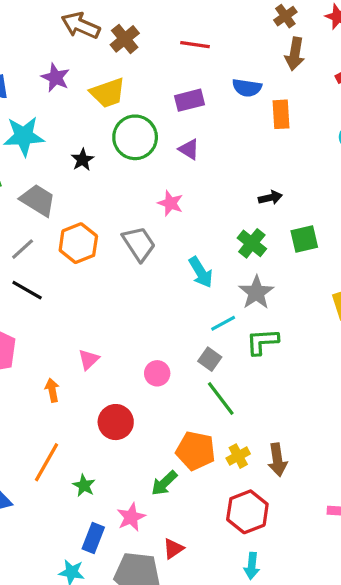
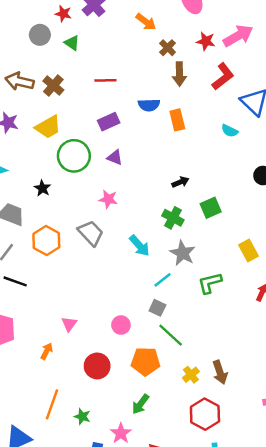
black star: (82, 160) -> (42, 188), moved
green L-shape: (262, 342) -> (210, 283), moved
orange arrow: (52, 390) -> (47, 351), turned 49
orange pentagon: (196, 451) -> (146, 361), moved

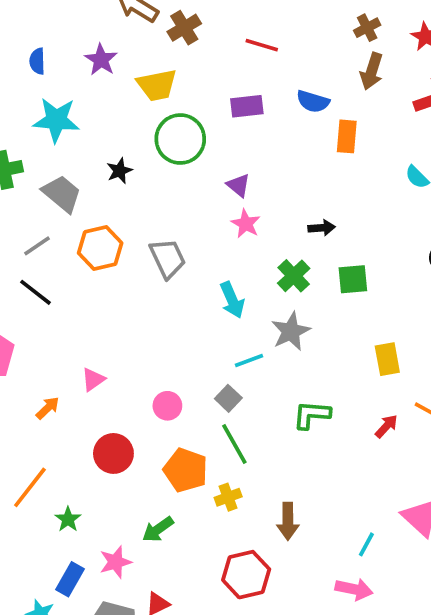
purple triangle: (115, 158) -> (238, 185), moved
pink star: (108, 199) -> (246, 224), moved
green L-shape: (210, 283) -> (312, 415), moved
yellow cross: (191, 375) -> (228, 497), moved

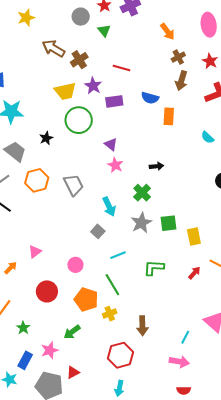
purple star: (101, 60) -> (93, 86), moved
green square: (353, 279) -> (168, 223), moved
cyan line: (249, 360) -> (118, 255), moved
gray square: (228, 398) -> (98, 231), moved

